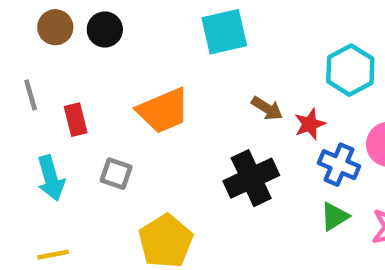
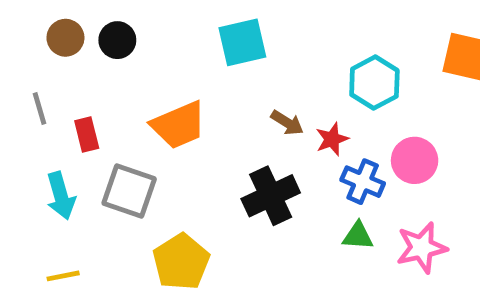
gray square: (116, 174) -> (129, 191), size x1.6
green triangle: (335, 216) -> (358, 236), turned 36

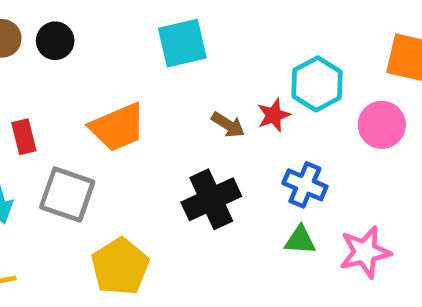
red star: (332, 139) -> (274, 115), moved
pink circle: (415, 160) -> (382, 125), moved

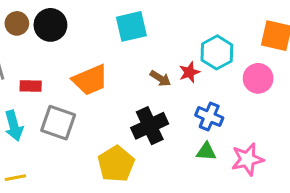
black circle: (55, 41) -> (50, 25), size x1.4
red rectangle: (24, 137) -> (31, 86), turned -75
yellow pentagon: (120, 267) -> (116, 164), moved

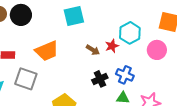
black cross: (150, 126) -> (100, 79), moved, size x0.7

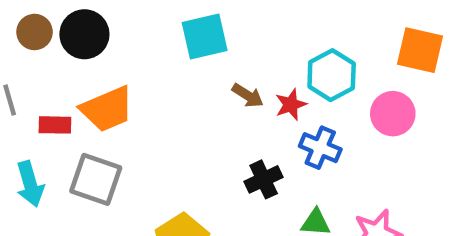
brown arrow: (93, 50) -> (248, 95), moved
orange trapezoid: (47, 51) -> (107, 109), moved
blue cross: (125, 75) -> (320, 148), moved

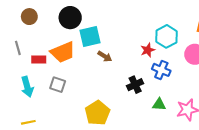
black circle: (84, 34) -> (70, 18), moved
cyan square: (205, 37) -> (90, 36), moved
brown arrow: (248, 95) -> (105, 56), moved
gray square: (96, 179) -> (58, 85), size x0.7

